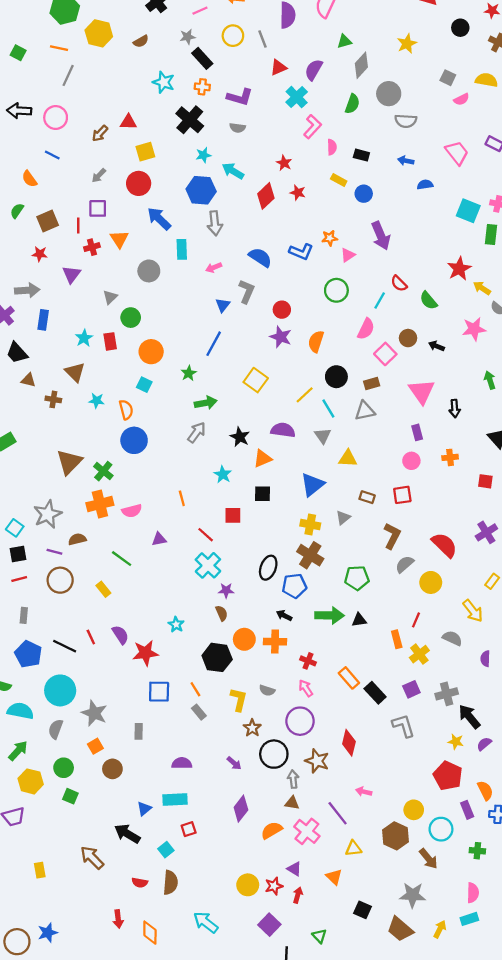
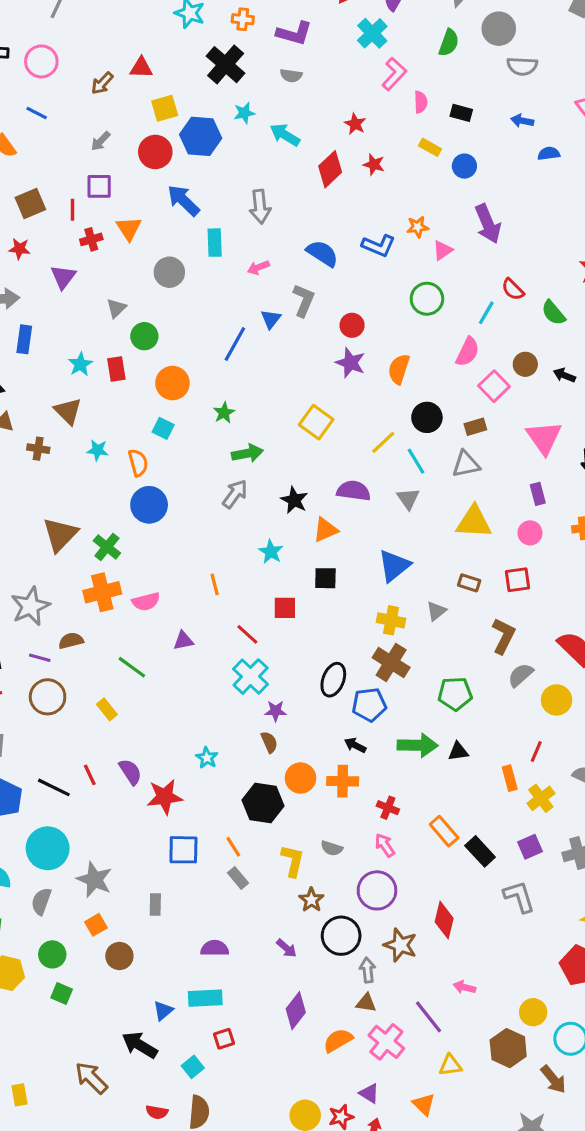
blue hexagon: (201, 190) -> (201, 136), moved
blue line: (214, 344) -> (235, 344), moved
yellow triangle: (348, 459) -> (474, 522), moved, size x1.4

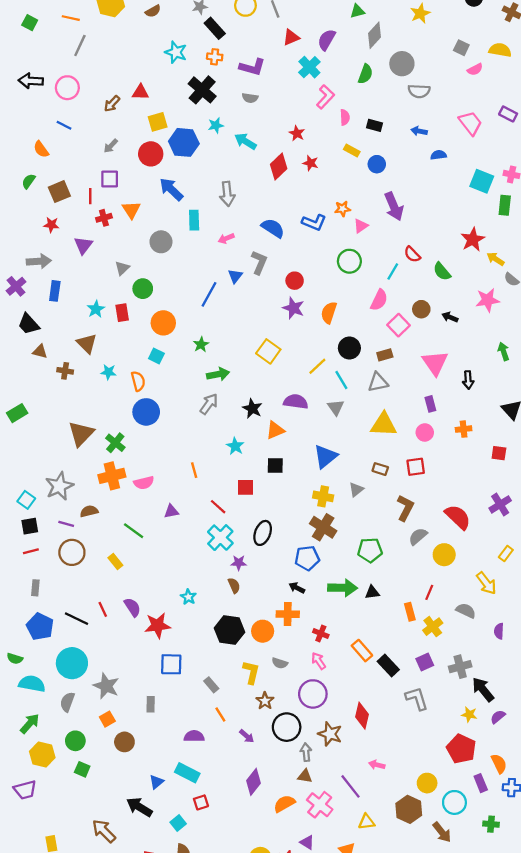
black ellipse: (333, 680) -> (263, 533), moved
orange circle: (300, 778) -> (263, 631), moved
orange line: (233, 847) -> (220, 715), moved
cyan rectangle: (205, 998) -> (187, 773), turned 30

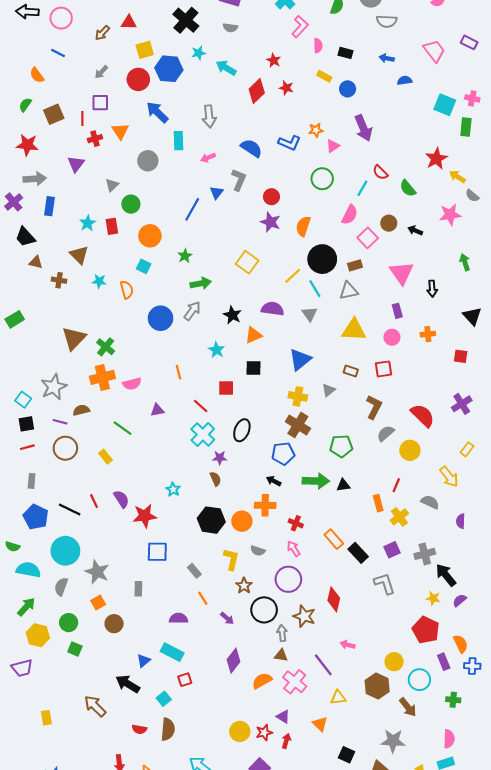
red star: (51, 225) -> (27, 145), moved, size x1.5
black circle: (349, 348) -> (322, 259), size x1.4
blue circle: (146, 412) -> (161, 318), moved

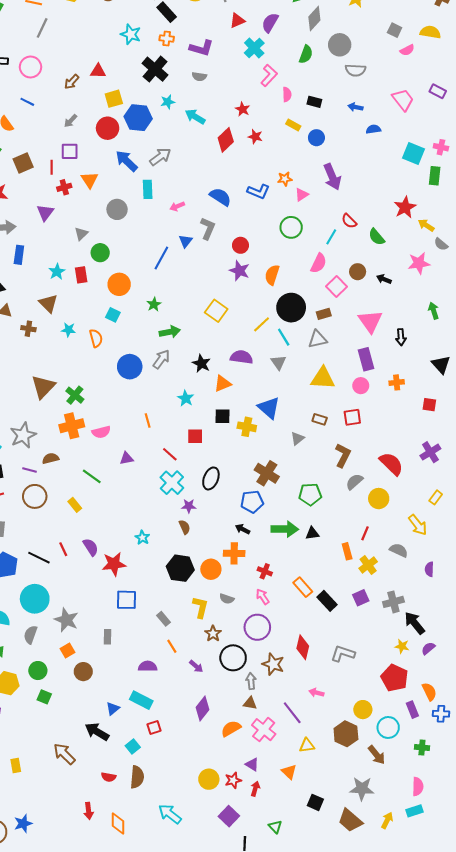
gray arrow: (209, 116) -> (160, 157), moved, turned -120
purple rectangle: (397, 311) -> (366, 359), size x1.5
blue triangle: (300, 359) -> (269, 408), turned -40
yellow cross: (298, 396) -> (247, 427), moved
gray L-shape: (385, 583) -> (343, 654), moved, turned -55

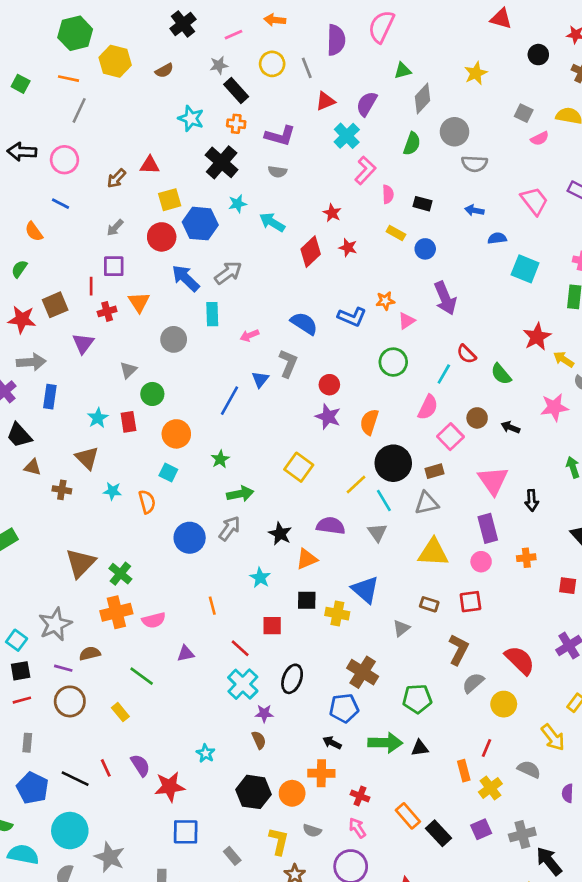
cyan square: (414, 154) -> (525, 269), moved
brown square: (23, 163) -> (55, 305), moved

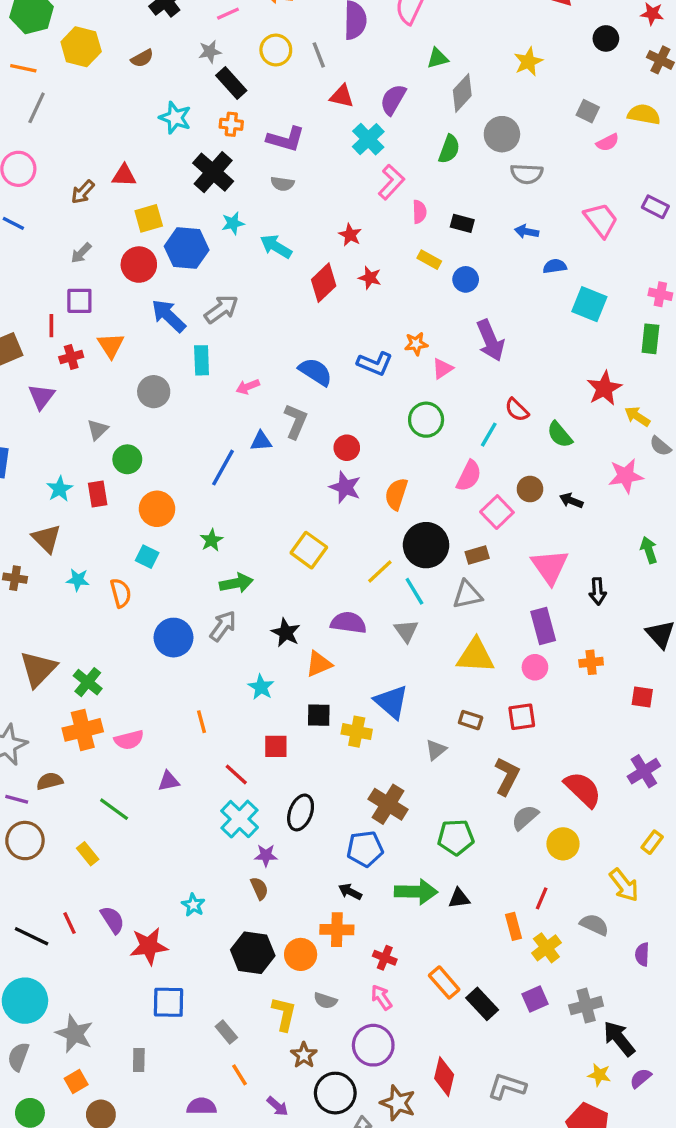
red triangle: (325, 101) -> (342, 96), turned 36
blue triangle: (260, 379) -> (261, 441), turned 48

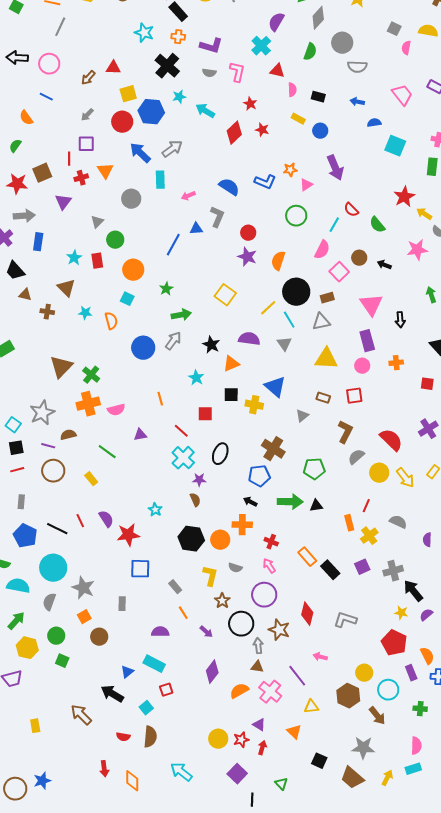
red triangle: (342, 96) -> (277, 71), moved
pink semicircle: (608, 142) -> (406, 48), turned 128
pink L-shape: (391, 182) -> (237, 72), moved, turned -30
yellow arrow: (624, 885) -> (405, 478), moved

